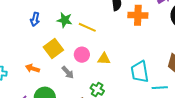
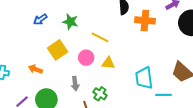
blue arrow: (35, 19) -> (40, 19), turned 40
yellow line: (87, 27) -> (100, 37), moved
gray arrow: (68, 72) -> (75, 84), moved, turned 32

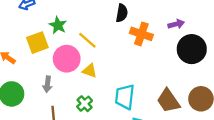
green star: (70, 22) -> (58, 25), moved
pink circle: (86, 58) -> (67, 59), size x1.5
green cross: (100, 94) -> (85, 104), moved

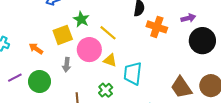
gray arrow: (47, 84) -> (67, 65), moved
cyan trapezoid: (125, 97) -> (133, 73), moved

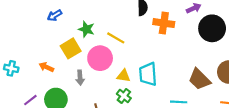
yellow triangle: (110, 60) -> (124, 76), moved

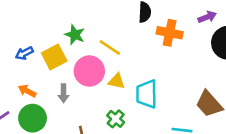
blue arrow: (55, 15) -> (24, 53), moved
orange arrow: (46, 67) -> (27, 91), moved
yellow triangle: (124, 76) -> (117, 81), moved

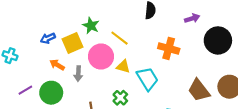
purple arrow: (207, 17) -> (192, 18), moved
orange cross: (170, 33) -> (169, 48), moved
orange arrow: (27, 91) -> (57, 65), moved
cyan trapezoid: (147, 94) -> (147, 79), turned 145

